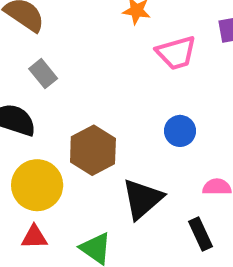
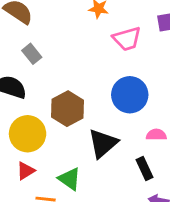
blue circle: (180, 131) -> (130, 95), size x1.6
red triangle: (34, 237) -> (26, 171), turned -30

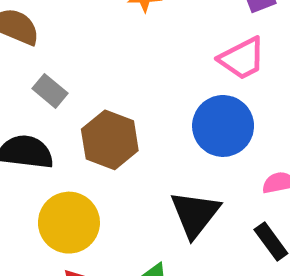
pink trapezoid: (127, 39) -> (242, 58), moved
brown hexagon: (67, 109) -> (110, 140), moved

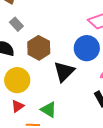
black triangle: (195, 214) -> (64, 71), moved

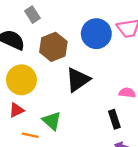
blue circle: (87, 48) -> (96, 34), moved

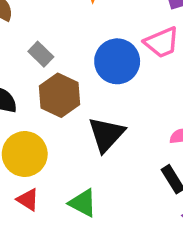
gray rectangle: (32, 15) -> (41, 54), moved
red triangle: (16, 110) -> (28, 200), turned -49

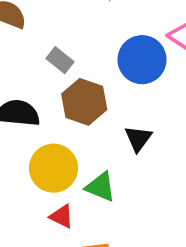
black triangle: (106, 134) -> (138, 139), size x0.7
green triangle: (83, 203) -> (101, 187), moved

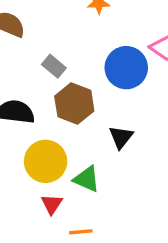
red triangle: (62, 216) -> (52, 204), turned 35

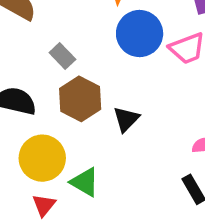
blue circle: (126, 68) -> (140, 34), moved
black triangle: (121, 137) -> (126, 119), moved

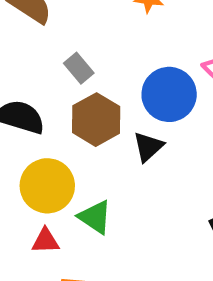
blue circle: (140, 34) -> (169, 94), moved
red triangle: (44, 205) -> (45, 241), turned 45

